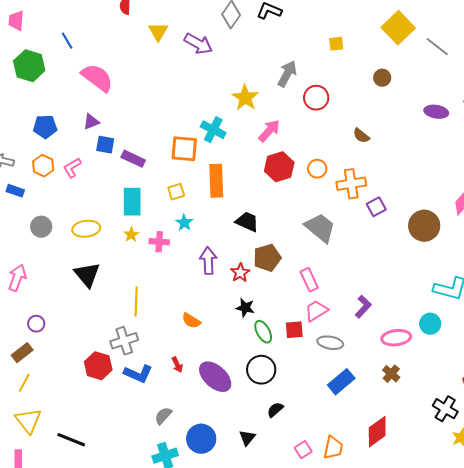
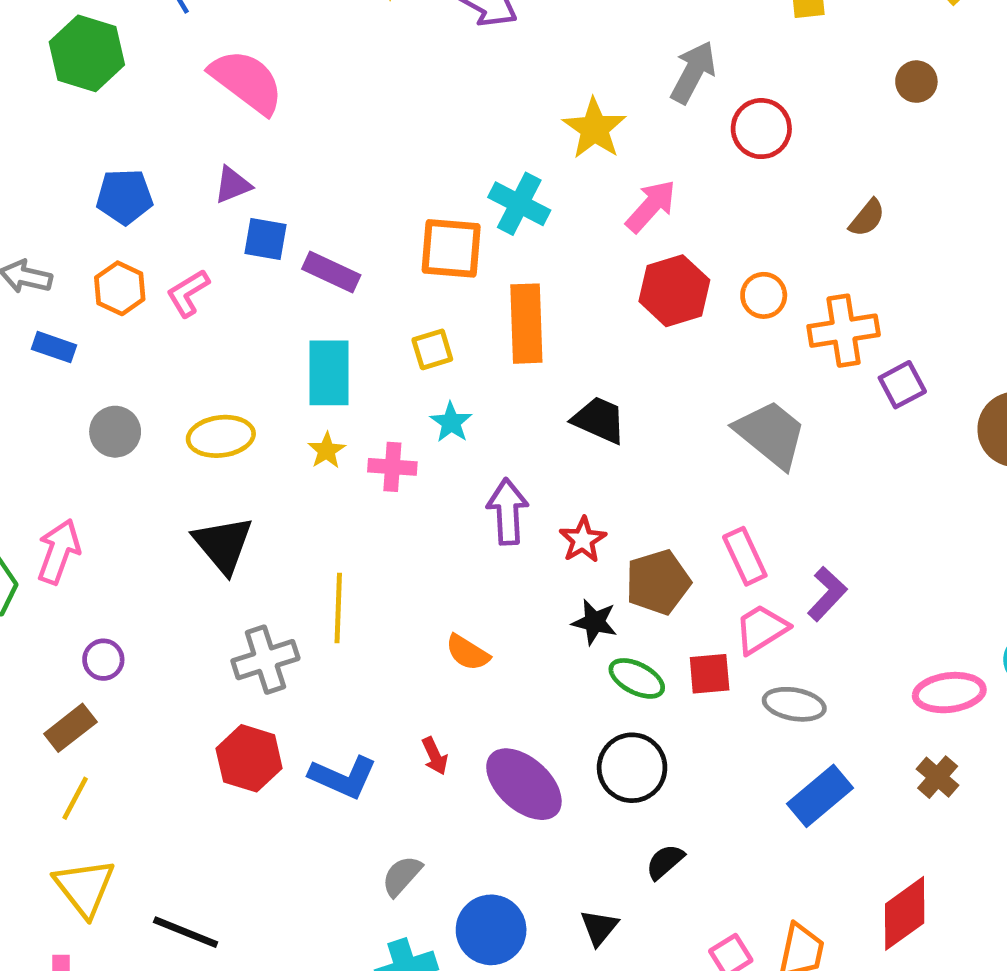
brown semicircle: (361, 136) -> (867, 218), turned -90
brown pentagon: (267, 258) -> (658, 582), moved
purple L-shape: (363, 307) -> (827, 594), moved
green ellipse: (263, 332) -> (637, 678), turned -35
gray cross: (124, 341) -> (265, 660), moved

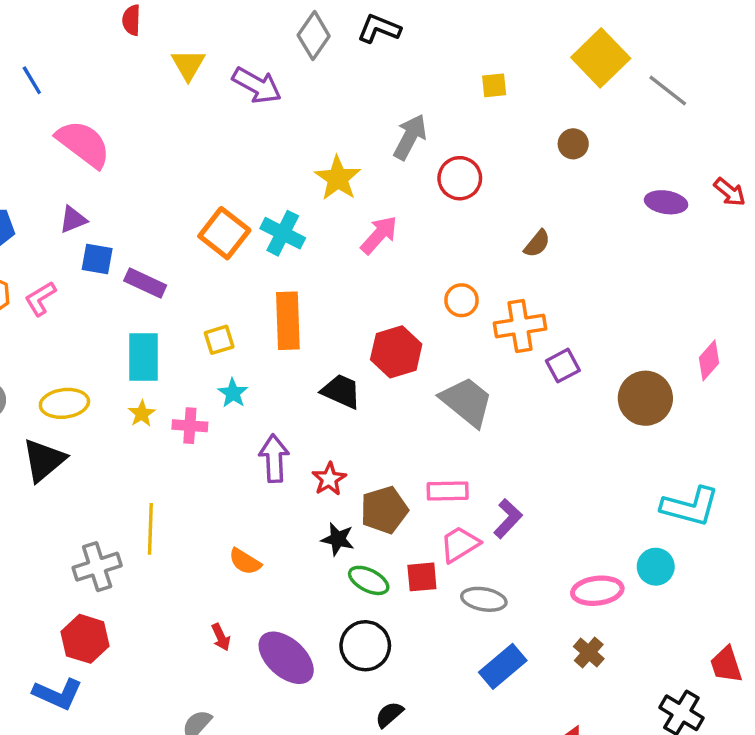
orange square: (451, 248) -> (224, 233), moved, turned 33
red hexagon: (674, 291) -> (396, 352), moved
black triangle: (223, 544) -> (44, 460), moved, turned 30
pink rectangle: (745, 556) -> (448, 491), turned -66
blue L-shape: (343, 777) -> (58, 694), moved

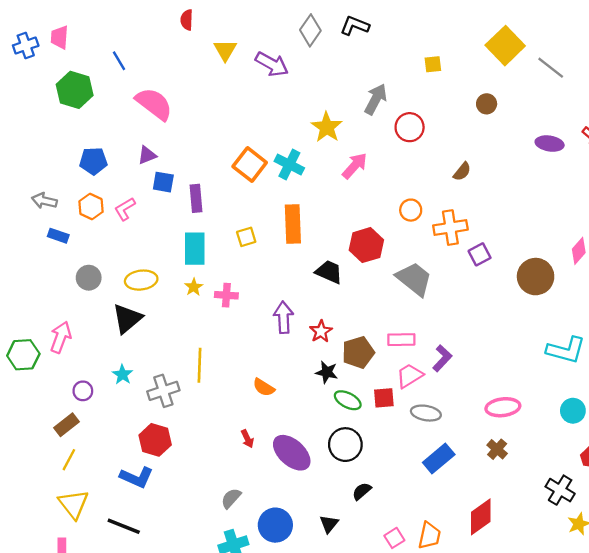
purple rectangle: (145, 283) -> (196, 198), turned 60
cyan star: (233, 393) -> (123, 375), moved
cyan circle: (656, 567) -> (573, 411), moved

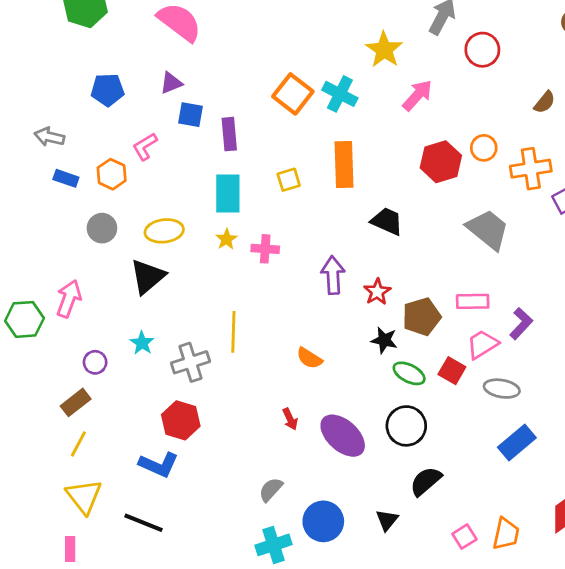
orange hexagon: (91, 207) -> (112, 174), moved
red hexagon: (366, 245) -> (441, 162), moved
red square: (384, 398) -> (452, 371), turned 35
black semicircle: (362, 491) -> (426, 481), size x1.4

